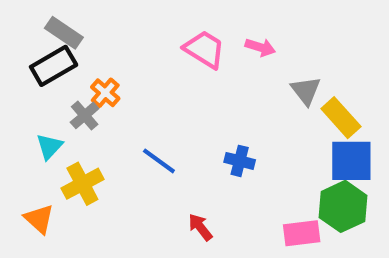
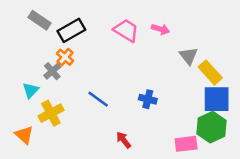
black rectangle: (54, 66) -> (71, 30), moved

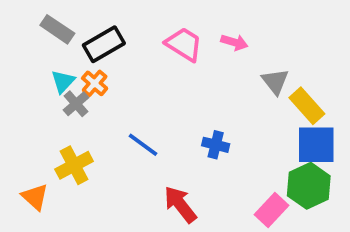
cyan triangle: (31, 90) -> (63, 81), moved
red arrow: (124, 140) -> (180, 204), size x1.5
pink rectangle: (186, 144) -> (272, 210), turned -40

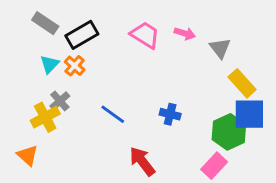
gray triangle: (275, 81) -> (220, 48), moved
gray cross: (76, 104) -> (60, 101), moved
yellow cross: (74, 165) -> (45, 117), moved
green hexagon: (309, 186) -> (229, 132), moved

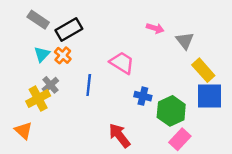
pink trapezoid: (145, 35) -> (122, 63), moved
blue line: (113, 114) -> (89, 85), moved, turned 60
green hexagon: (229, 132) -> (171, 111), moved

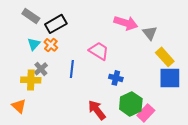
pink arrow: (155, 28) -> (126, 23), size x1.6
yellow cross: (38, 99) -> (31, 80), turned 30
green hexagon: (171, 111) -> (131, 104), moved

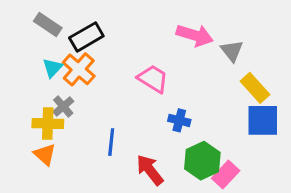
orange cross: (51, 45) -> (79, 69), size x1.5
blue line: (72, 69) -> (111, 142), moved
orange triangle: (19, 106) -> (45, 154), moved

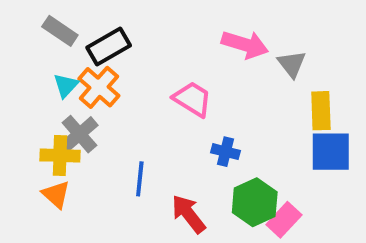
yellow rectangle: (255, 88) -> (321, 111), turned 40
gray cross: (63, 106) -> (79, 134), size x1.4

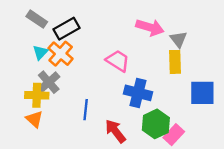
yellow rectangle: (321, 111) -> (175, 62), moved
blue cross: (225, 152) -> (138, 93), size x1.6

